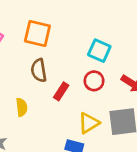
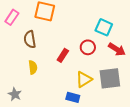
cyan square: (99, 51) -> (104, 27), moved
brown semicircle: (39, 70) -> (30, 39), moved

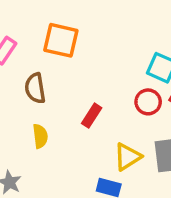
red circle: (88, 47) -> (148, 102), moved

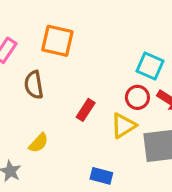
yellow semicircle: (40, 136) -> (39, 143), moved, turned 50
yellow triangle: (128, 157) -> (123, 126), moved

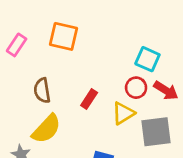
brown semicircle: (34, 85) -> (42, 90), moved
yellow semicircle: (39, 143) -> (46, 129), size x1.6

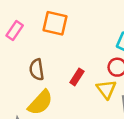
yellow triangle: (123, 113) -> (106, 89), turned -35

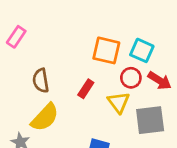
orange square: (55, 23) -> (106, 50), moved

